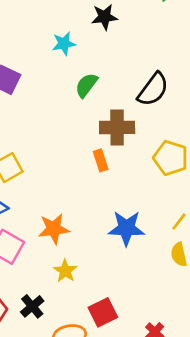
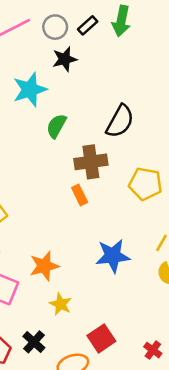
cyan star: (64, 44) -> (30, 90), size x1.5

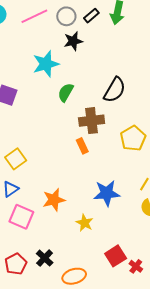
yellow pentagon: (145, 184) -> (133, 138), turned 30
yellow star: (61, 304) -> (85, 223), moved
red square: (101, 338) -> (116, 256), moved

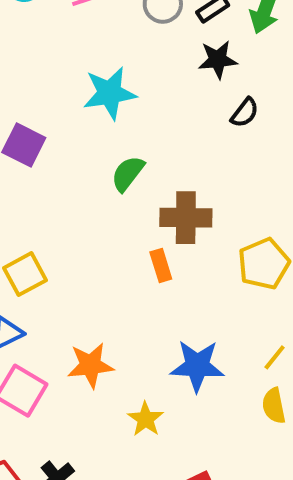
black star: (73, 41) -> (218, 60), moved
black semicircle: (115, 90) -> (245, 113), moved, size x0.6
green semicircle: (66, 92) -> (128, 174), moved

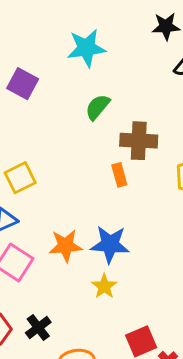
blue star: (197, 366) -> (110, 244), moved

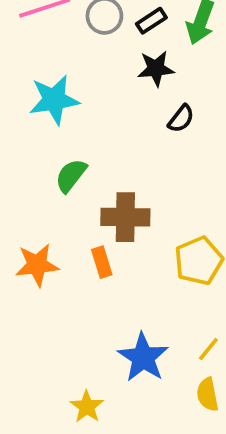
blue star: (110, 244) -> (143, 357), moved, turned 30
orange star: (66, 246) -> (37, 265), moved

